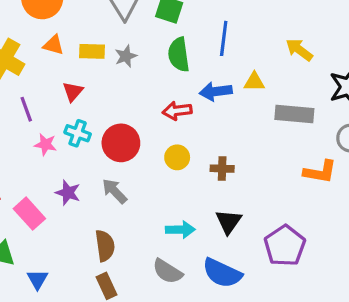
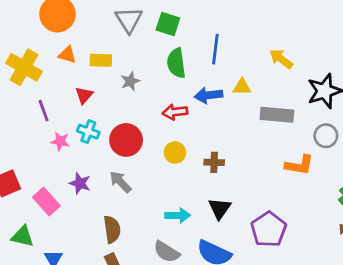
gray star: (126, 56) -> (130, 81), moved

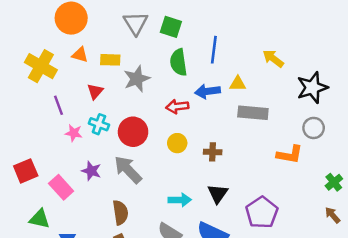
gray star: (130, 81) -> (137, 79), size x1.5
gray rectangle: (277, 115) -> (253, 113), moved
gray arrow: (120, 182) -> (128, 170), size x1.4

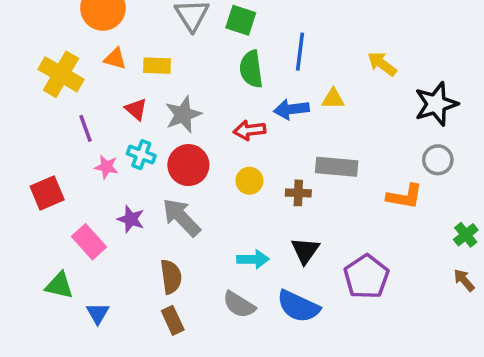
gray star: (137, 79) -> (183, 114), moved
red triangle: (95, 91) -> (136, 109), turned -30
gray rectangle: (253, 113) -> (337, 167), moved
red square: (26, 171) -> (47, 193), moved

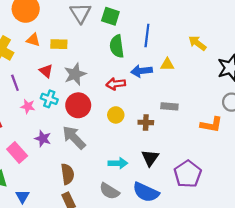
gray rectangle: (337, 167) -> (169, 106), size x0.7

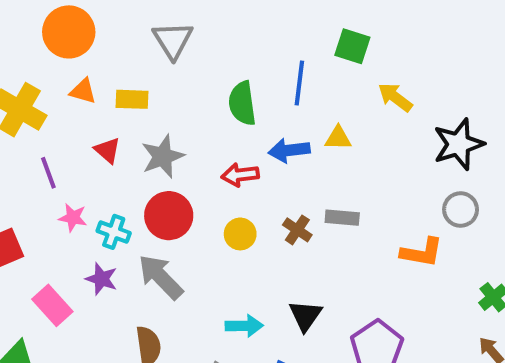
green square: (110, 16) -> (352, 46), moved
cyan cross: (49, 99) -> (114, 232), moved
brown cross: (146, 122) -> (297, 230), moved, turned 32

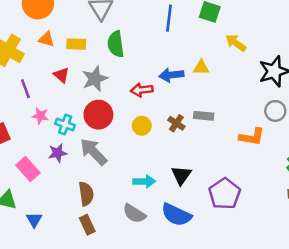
blue line: (299, 83) -> (169, 18), moved
green semicircle: (242, 103) -> (116, 44), moved
purple star: (101, 279) -> (58, 153), turned -30

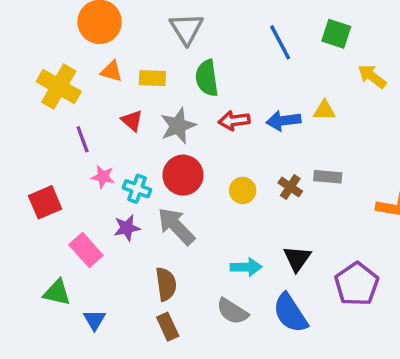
blue line: (169, 18) -> (280, 42), turned -35
red arrow: (142, 90) -> (234, 121), moved
blue semicircle: (176, 215) -> (290, 313), turned 32

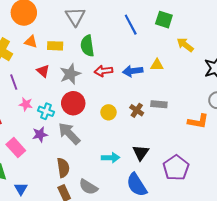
gray semicircle: (232, 311) -> (88, 187), moved

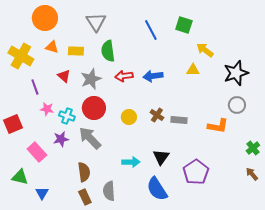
yellow triangle: (157, 65) -> (193, 70), moved
gray rectangle: (159, 104) -> (179, 120), moved
gray semicircle: (88, 187) -> (109, 191), turned 54

